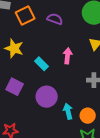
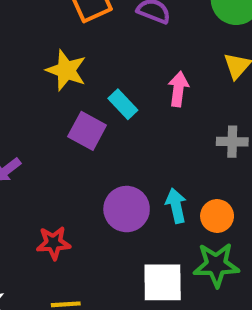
purple square: (15, 87) -> (87, 131), moved
purple circle: (47, 97) -> (127, 209), moved

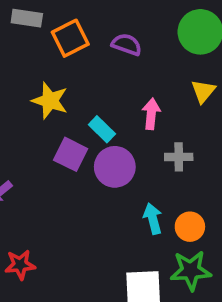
gray cross: (232, 142) -> (179, 157), moved
purple circle: (127, 209) -> (115, 167), moved
red star: (53, 243) -> (20, 265), moved

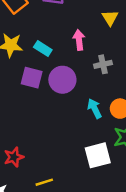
cyan rectangle: (102, 129) -> (43, 48), moved

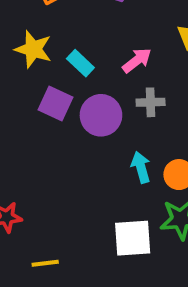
pink arrow: (79, 40) -> (137, 60), turned 48
gray cross: (103, 64) -> (151, 102), moved

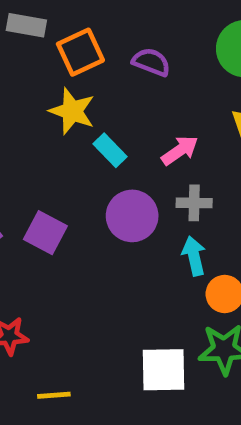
yellow star: (33, 49) -> (72, 111), moved
purple square: (56, 103) -> (45, 233), moved
cyan arrow: (141, 167) -> (194, 256), moved

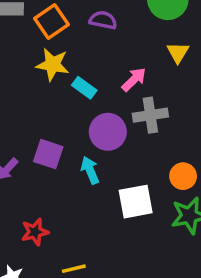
gray cross: (194, 203) -> (150, 115), size x1.4
cyan arrow: (194, 256) -> (90, 170), moved
white square: (163, 370) -> (136, 202), moved

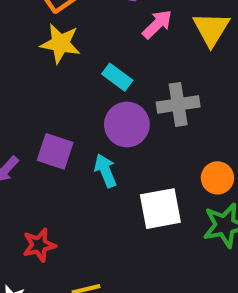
yellow triangle: (178, 52) -> (211, 29), size x1.4
pink arrow: (134, 79) -> (157, 24), moved
cyan rectangle: (84, 88) -> (117, 77), moved

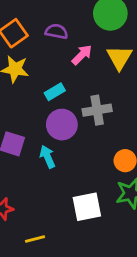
cyan rectangle: (117, 77) -> (55, 92), turned -66
white square: (160, 209) -> (87, 207), moved

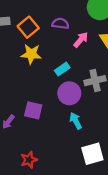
cyan arrow: (47, 157) -> (76, 121), moved

